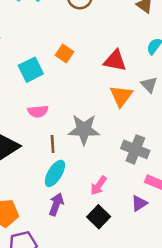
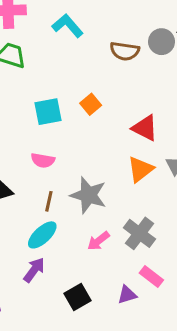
pink arrow: (99, 186) -> (98, 241), moved

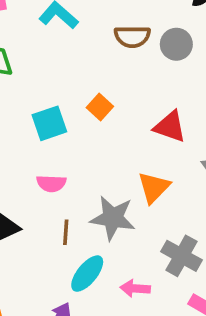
gray circle: (162, 42) -> (176, 44), moved
orange triangle: (140, 169) -> (154, 187), moved
cyan ellipse: (42, 235) -> (87, 274), moved
pink arrow: (98, 241) -> (135, 288), moved, turned 50

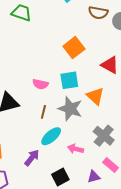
orange square: (100, 107) -> (74, 48), size x1.5
cyan square: (49, 123) -> (69, 80), moved
orange triangle: (154, 187) -> (95, 96), turned -42

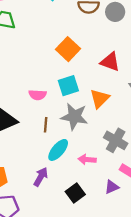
orange triangle: (95, 96) -> (100, 99), turned 42

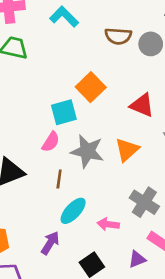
cyan square: (68, 86) -> (64, 112), moved
pink semicircle: (38, 95) -> (51, 142), turned -63
gray star: (74, 117) -> (87, 151), moved

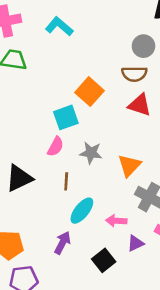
brown semicircle: (118, 36) -> (134, 74), moved
orange triangle: (127, 150) -> (129, 165), moved
gray star: (87, 151) -> (91, 153), size x0.7
purple triangle: (137, 259) -> (135, 243), moved

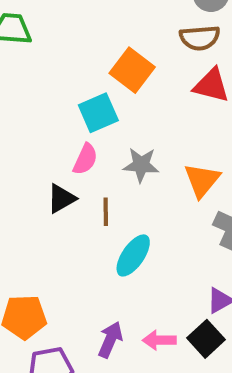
black triangle: (19, 178) -> (61, 199), moved, size x0.7
pink arrow: (116, 221) -> (159, 340), moved
purple arrow: (62, 243) -> (110, 340), moved
black square: (104, 260) -> (206, 339), moved

